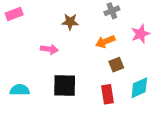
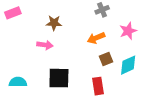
brown star: (70, 22) -> (54, 23), moved
cyan diamond: (139, 88) -> (128, 65), moved

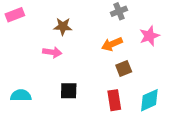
cyan diamond: (128, 65) -> (149, 100), moved
black square: (59, 78) -> (69, 91), size x0.7

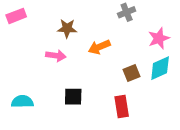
orange arrow: (112, 44) -> (99, 47), moved
cyan diamond: (149, 100) -> (160, 68), moved

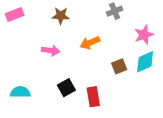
brown star: (67, 28) -> (61, 16), moved
black square: (73, 97) -> (66, 88), turned -30
red rectangle: (122, 107) -> (93, 97), moved

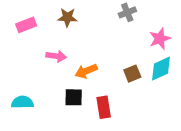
pink rectangle: (15, 15) -> (26, 25), moved
orange arrow: (90, 43) -> (86, 71), moved
black square: (66, 88) -> (74, 97), turned 30

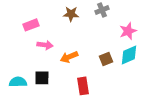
brown star: (67, 17) -> (71, 14), moved
pink rectangle: (26, 25) -> (31, 25), moved
black square: (74, 97) -> (42, 78), moved

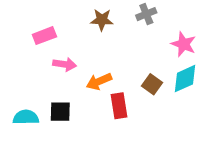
pink star: (128, 31) -> (184, 44), turned -30
brown square: (106, 59) -> (152, 84), turned -32
red rectangle: (83, 86) -> (119, 106), moved

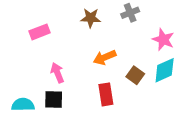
pink arrow: (65, 64) -> (57, 73), moved, turned -120
orange arrow: (99, 81) -> (105, 57), moved

